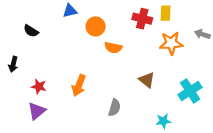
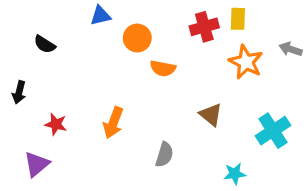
red cross: (142, 19) -> (204, 27), turned -30
orange star: (171, 43) -> (246, 62), turned 30
purple triangle: (37, 111) -> (37, 164), moved

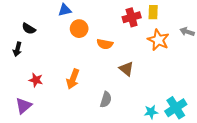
orange circle: (137, 38) -> (79, 29), moved
black arrow: (19, 92) -> (17, 49), moved
brown triangle: (211, 115) -> (126, 69), moved
cyan cross: (273, 131) -> (176, 108), moved

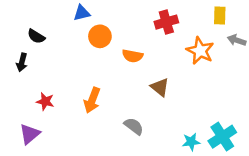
yellow rectangle: (153, 12) -> (220, 16), moved
gray semicircle: (106, 100) -> (134, 126), turned -70

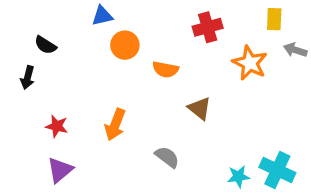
purple triangle: (30, 134) -> (60, 170), moved
cyan cross: (222, 137) -> (277, 170), turned -32

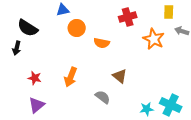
black semicircle: (45, 45) -> (28, 28), size x1.5
brown triangle: (200, 108) -> (120, 76), moved

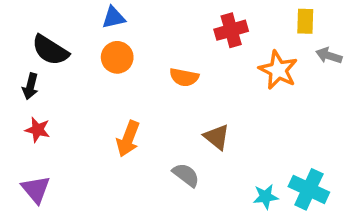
orange circle: (77, 28) -> (117, 57), moved
red star: (35, 78) -> (38, 130), moved
purple triangle: (37, 105) -> (36, 189), moved, turned -30

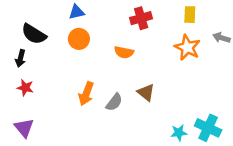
yellow rectangle: (305, 21) -> (190, 15), moved
red cross: (231, 30) -> (141, 18), moved
gray semicircle: (186, 175) -> (114, 102), moved, turned 90

